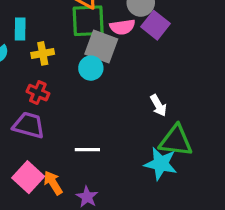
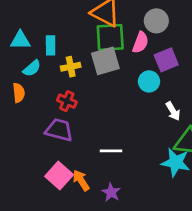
purple square: (156, 25) -> (166, 60), moved, turned 30
pink semicircle: (122, 27) -> (140, 43), turned -60
gray square: (101, 46) -> (105, 61), moved, turned -36
cyan circle: (91, 68) -> (149, 81), moved

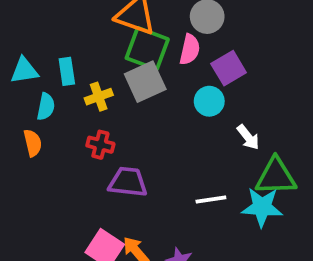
green square: (110, 37) -> (147, 49), turned 32
cyan semicircle: (32, 68) -> (46, 107), turned -30
purple trapezoid: (59, 130) -> (128, 182), moved
white line: (111, 151) -> (211, 199), moved

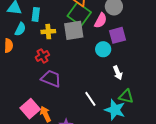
red cross: (100, 145) -> (42, 56), turned 32
green triangle: (276, 176) -> (126, 96), size x0.7
white line: (211, 199) -> (90, 99), turned 49

